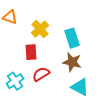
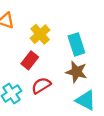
red rectangle: (31, 52) -> (30, 60), turned 42

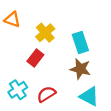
red semicircle: (41, 85) -> (46, 94), moved

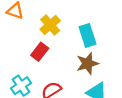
brown star: (80, 69) -> (87, 63), turned -30

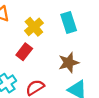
cyan rectangle: (87, 35) -> (69, 23), moved

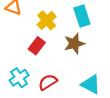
brown star: (69, 63) -> (74, 44), moved

